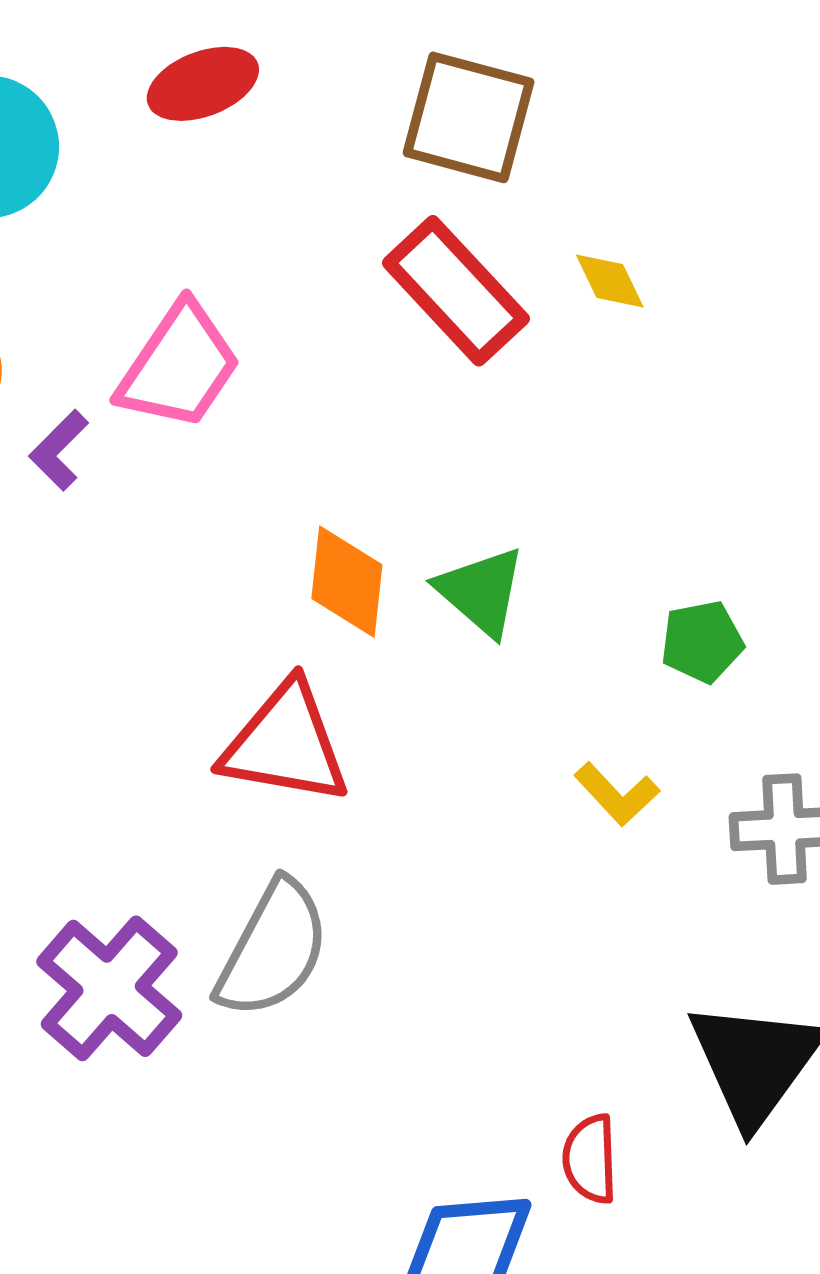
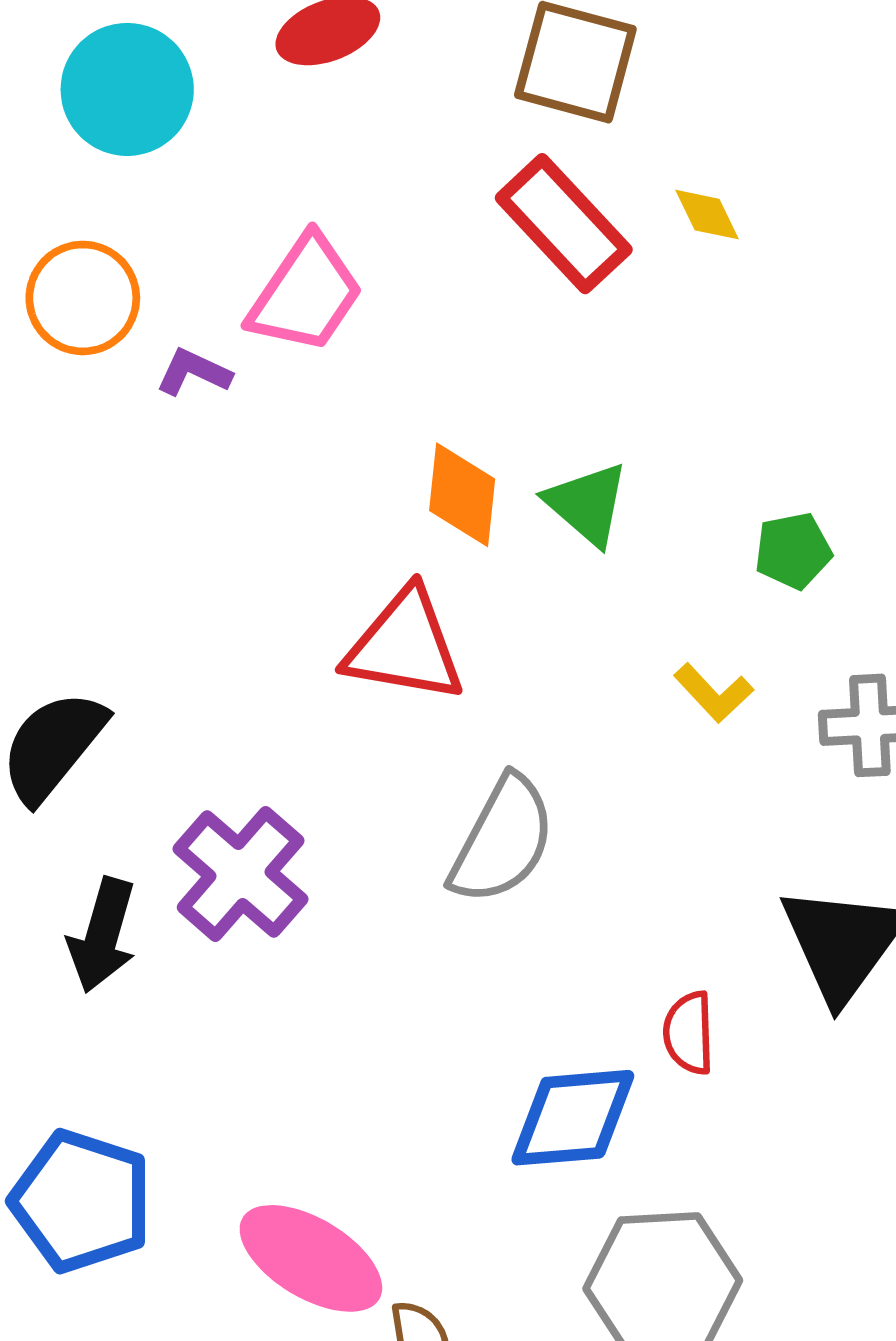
purple L-shape: (59, 450) -> (194, 372), turned 70
gray semicircle: (273, 949) -> (502, 840), moved

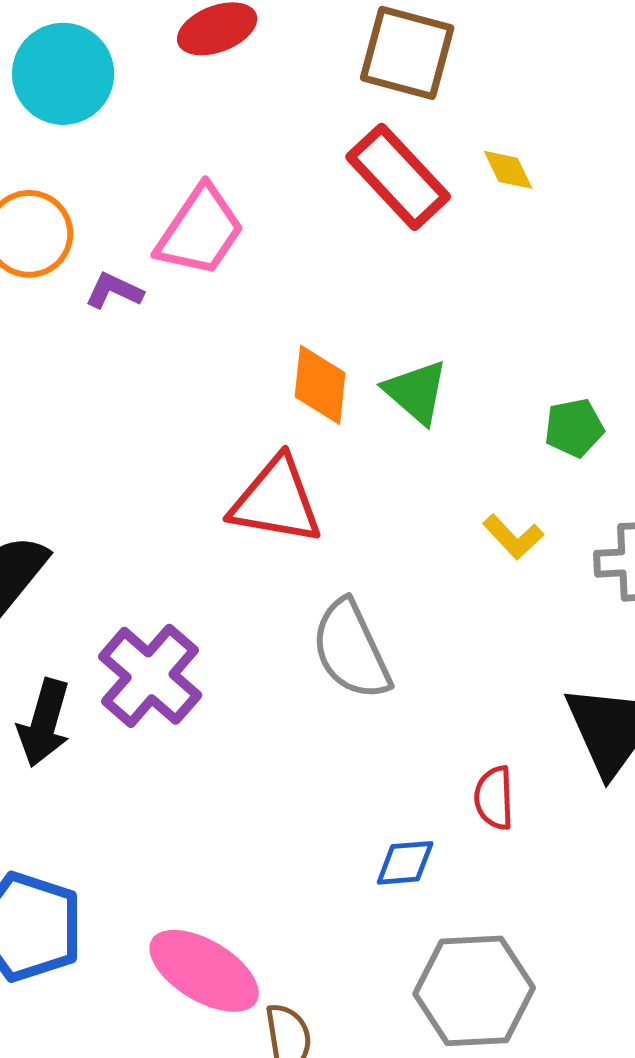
gray semicircle: (502, 840) -> (351, 650), turned 127
blue diamond: (573, 1118) -> (405, 863), size x0.6

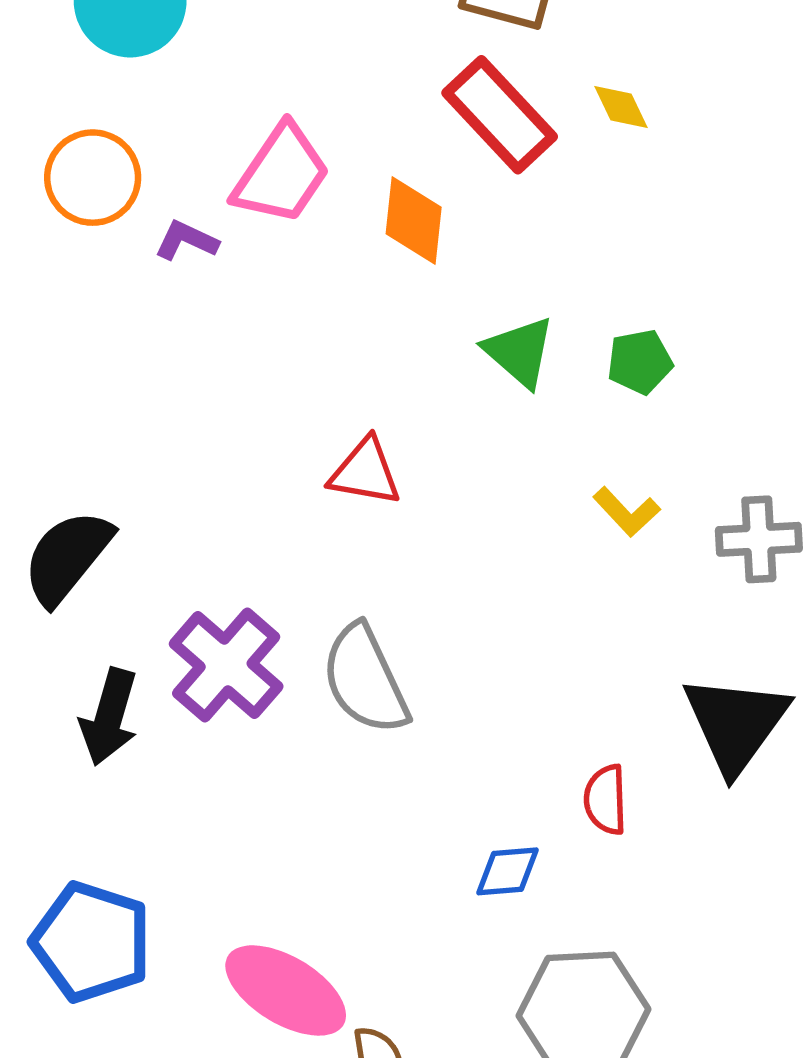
orange diamond: (320, 385) -> (414, 221), moved
green pentagon: (574, 428) -> (640, 362), moved
red triangle: (276, 501) -> (365, 472), size x0.7
gray semicircle: (351, 650) -> (365, 679), moved

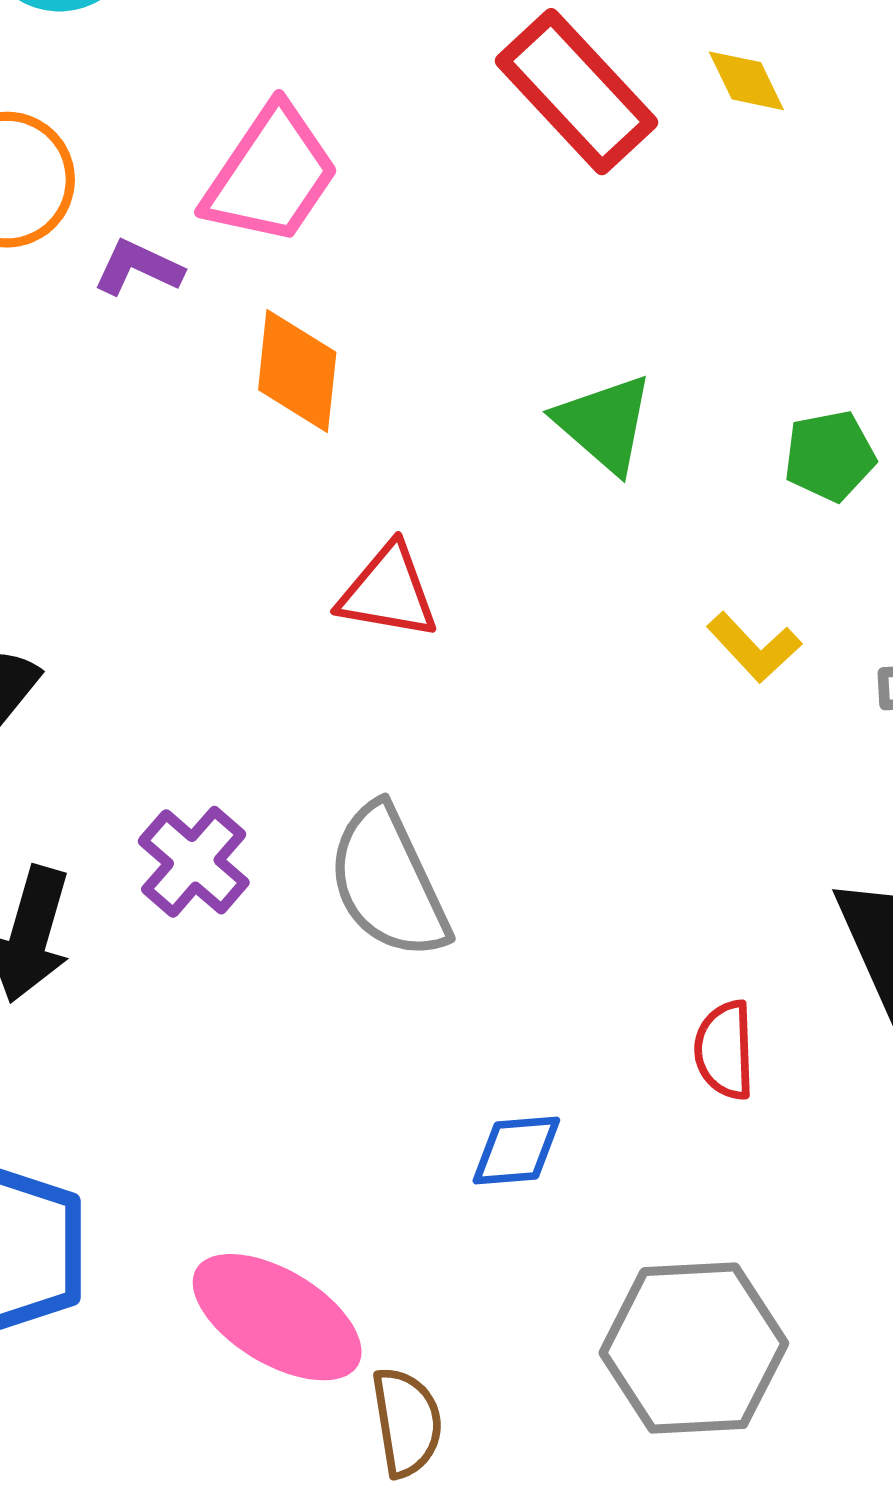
orange diamond: (414, 221) -> (297, 371), moved
green pentagon: (640, 362) -> (830, 456), moved
purple cross: (226, 665) -> (194, 862), size x0.7
blue diamond: (507, 871) -> (516, 1150), moved

